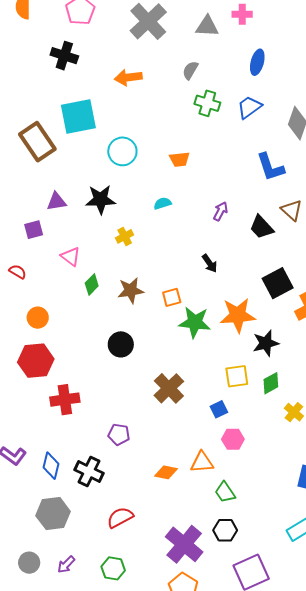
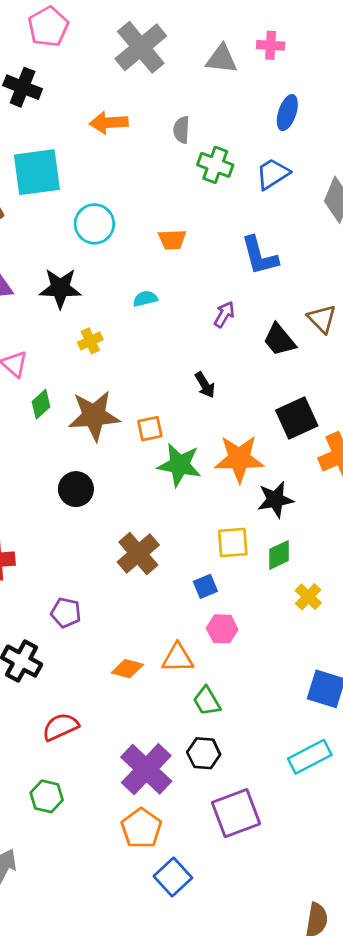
gray semicircle: (190, 70) -> (181, 130), moved, turned -30
blue L-shape: (270, 167) -> (259, 256), moved
brown star: (131, 290) -> (94, 416), size x1.4

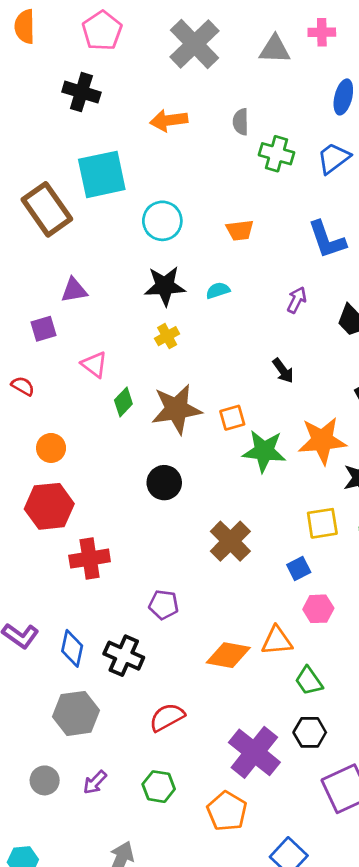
black star: (60, 288) -> (165, 286), moved
orange diamond: (127, 669) -> (228, 655), size x1.4
orange pentagon: (141, 828) -> (227, 811), moved

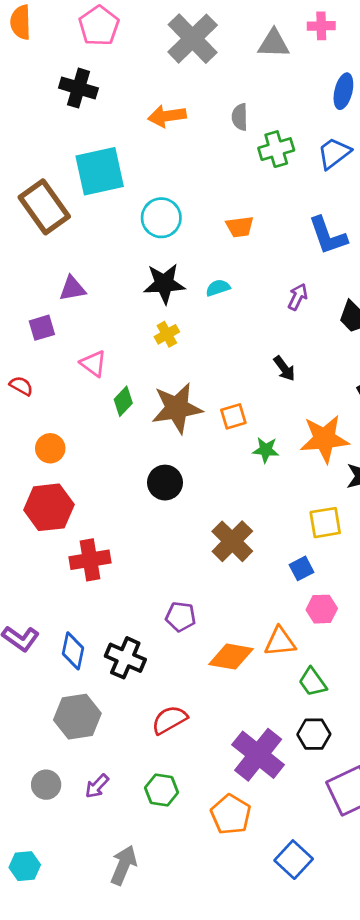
green cross: (276, 154) -> (276, 149), turned -32
green star: (264, 451) -> (266, 450), size x0.6
purple pentagon: (164, 605) -> (181, 617), moved

